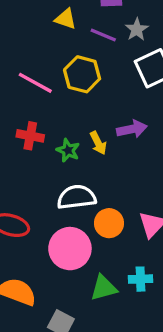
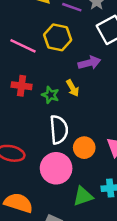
purple arrow: (132, 129) -> (89, 63), moved
white semicircle: (77, 197) -> (59, 130), turned 96

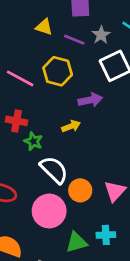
yellow arrow: (73, 88) -> (71, 126), turned -84
green star: (50, 95) -> (33, 141), moved
white semicircle: (59, 130) -> (54, 170), turned -44

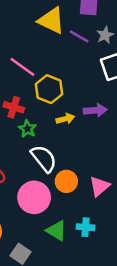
yellow triangle: (44, 27) -> (51, 21), size x1.6
yellow hexagon: (58, 71) -> (49, 89), moved
purple arrow: (90, 100) -> (95, 110), moved
green triangle: (76, 242) -> (56, 231), turned 40

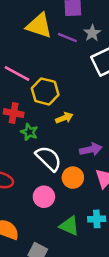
purple arrow: (95, 110) -> (91, 149), moved
pink circle: (34, 197) -> (44, 197), size x0.7

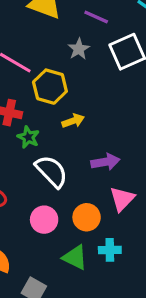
gray star: (92, 33) -> (79, 49), moved
purple line: (67, 37) -> (96, 17), moved
orange circle: (73, 178) -> (87, 217), moved

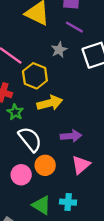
yellow arrow: (73, 121) -> (50, 103), size x1.5
orange circle: (87, 217) -> (45, 165), moved

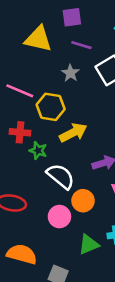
green triangle: (41, 205) -> (89, 244), turned -42

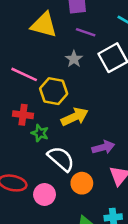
pink circle: (59, 217) -> (45, 194), moved

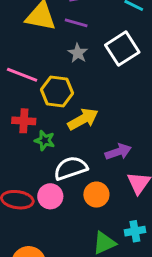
purple line: (86, 32) -> (76, 23), moved
white semicircle: (61, 159) -> (71, 168), turned -56
pink circle: (45, 194) -> (50, 196), moved

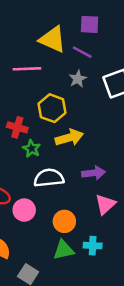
pink line: (22, 75) -> (27, 69), moved, turned -36
orange circle: (96, 195) -> (64, 221), moved
pink circle: (50, 196) -> (24, 210), moved

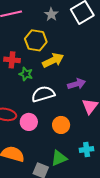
cyan cross: (93, 246) -> (87, 149), moved
green triangle: (63, 250) -> (59, 158), moved

